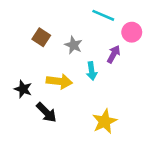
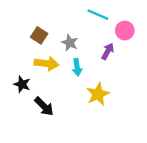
cyan arrow: (92, 71) -> (77, 67), moved
yellow arrow: (59, 81) -> (46, 64), moved
yellow star: (105, 121) -> (98, 94), moved

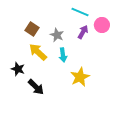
purple arrow: (108, 51) -> (83, 32), moved
yellow arrow: (46, 64) -> (38, 52), turned -144

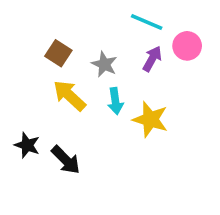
black star: (18, 69) -> (27, 145), moved
yellow star: (80, 77) -> (150, 119), moved, turned -30

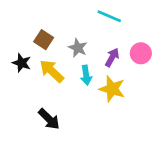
pink circle: (187, 46) -> (141, 53), moved
purple arrow: (152, 59) -> (112, 57), moved
black star: (27, 145) -> (22, 63), moved

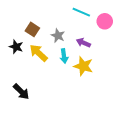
pink circle: (141, 53) -> (105, 21), moved
purple arrow: (112, 57) -> (83, 43), turned -96
black arrow: (49, 119) -> (21, 92), moved

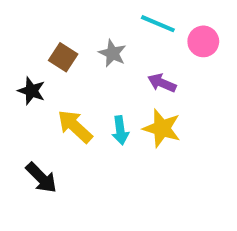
gray star: (58, 36) -> (112, 53), moved
yellow arrow: (39, 53) -> (75, 126), moved
cyan arrow: (64, 56) -> (120, 130), moved

